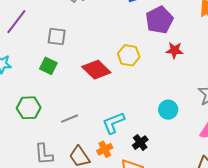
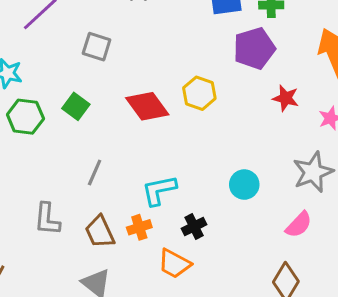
red star: (174, 50) -> (286, 98), moved
green square: (48, 66) -> (76, 106), moved
green hexagon: (29, 108) -> (25, 117), moved
gray line: (69, 119) -> (95, 172), turned -54

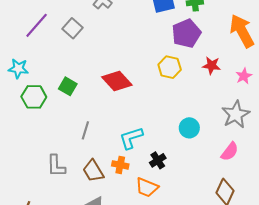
gray square: (97, 47) -> (72, 28), moved, turned 30
yellow hexagon: (199, 93) -> (170, 67), moved
orange cross: (139, 227) -> (120, 165), turned 35

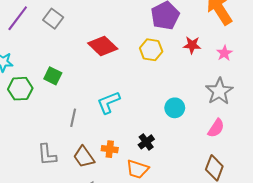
red diamond: (117, 81) -> (103, 46), moved
cyan L-shape: (131, 138) -> (108, 102), moved

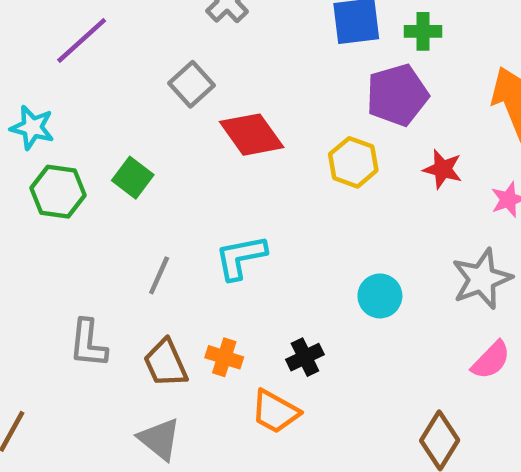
gray square: (53, 19) -> (191, 84), moved
pink semicircle: (216, 128) -> (491, 360), moved

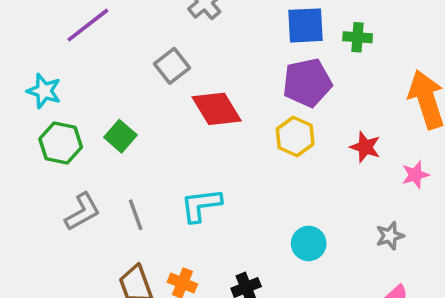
purple pentagon: (397, 95) -> (307, 83), moved
gray line: (159, 275) -> (136, 215), turned -48
gray star: (482, 279) -> (390, 236), size x0.6
gray L-shape: (88, 343) -> (82, 212), moved, turned -129

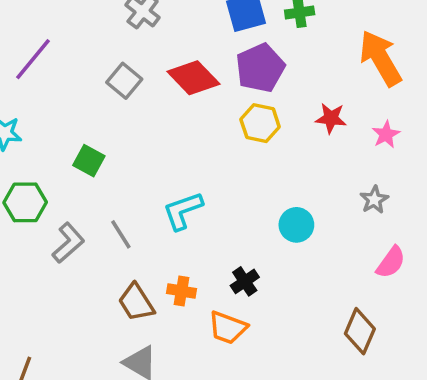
red diamond: (217, 109) -> (193, 78), moved
green hexagon: (61, 143) -> (25, 202), moved

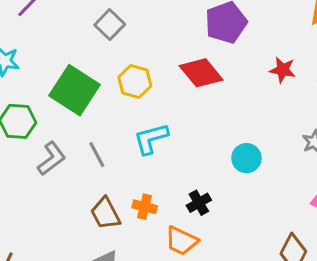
red diamond: (193, 78) -> (201, 73), moved
yellow hexagon: (260, 123) -> (135, 82), moved
green square: (89, 161) -> (75, 90), size x1.8

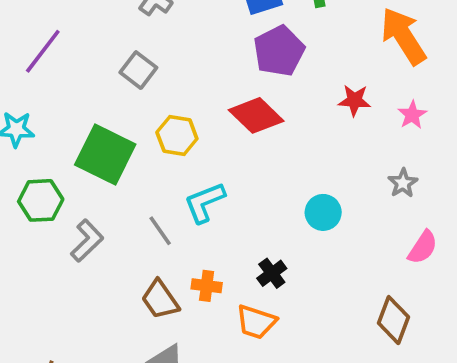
gray line: (97, 155) -> (160, 231), moved

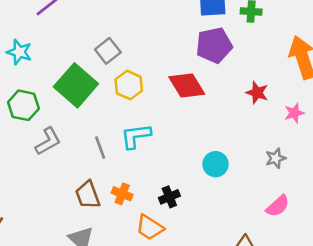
gray square: (138, 70) -> (108, 51), moved

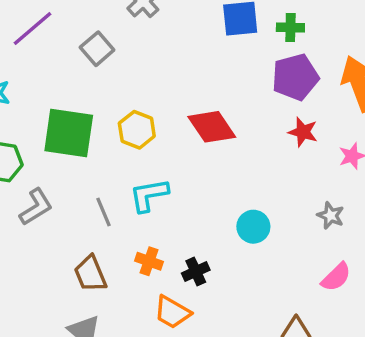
purple pentagon: (214, 45) -> (295, 77), moved
gray square: (108, 51) -> (97, 49), moved
green square: (76, 85) -> (69, 133), turned -30
gray star: (276, 158) -> (331, 216), turned -30
orange cross: (122, 194) -> (149, 261), moved

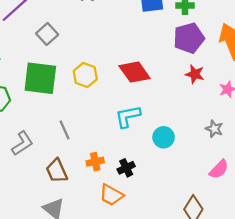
gray square: (97, 49) -> (47, 34), moved
cyan L-shape: (149, 195) -> (128, 116), moved
gray L-shape: (36, 207) -> (22, 143), moved
orange cross: (149, 261) -> (95, 162), turned -30

